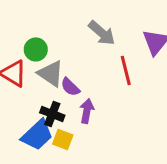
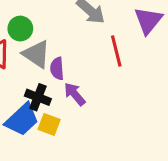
purple semicircle: (70, 87) -> (57, 68), turned 42
purple arrow: (87, 111) -> (75, 94), turned -50

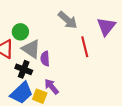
purple arrow: (75, 94) -> (52, 87), moved
black cross: (38, 97) -> (24, 69), moved

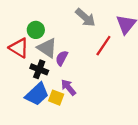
red line: (85, 47) -> (103, 46), turned 48
purple semicircle: (45, 59) -> (62, 58), turned 32

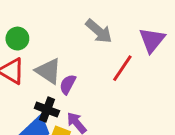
green circle: (36, 30) -> (17, 39), moved
black cross: (39, 69) -> (47, 110), moved

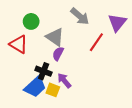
green circle: (17, 39) -> (31, 21), moved
gray triangle: (48, 71) -> (55, 37), moved

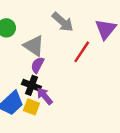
black cross: (44, 71) -> (31, 85), moved

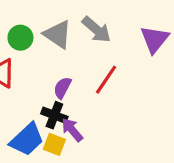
gray triangle: (34, 46) -> (58, 34), moved
red line: (82, 52) -> (106, 80), moved

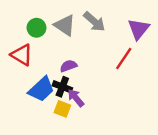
red line: (106, 80) -> (124, 58), moved
purple semicircle: (62, 88) -> (68, 66), turned 42
blue trapezoid: (27, 139) -> (41, 89), moved

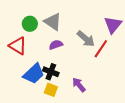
gray arrow: (94, 22) -> (86, 39), moved
purple semicircle: (68, 66) -> (56, 45), moved
purple arrow: (76, 98) -> (79, 85), moved

